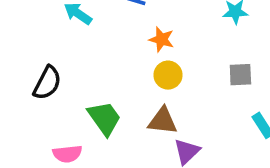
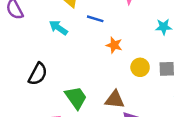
yellow circle: (168, 75) -> (140, 67), moved

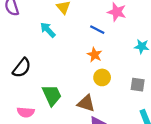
blue line: (95, 19) -> (97, 30), moved
yellow circle: (140, 67) -> (102, 77), moved

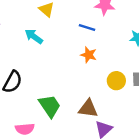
yellow circle: (102, 77) -> (116, 81), moved

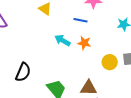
cyan arrow: (34, 36) -> (63, 40), moved

